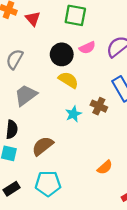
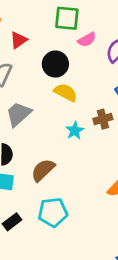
red triangle: (33, 19) -> (19, 40), moved, turned 42
pink semicircle: (87, 48) -> (87, 40), moved
brown cross: (99, 106) -> (103, 119), turned -35

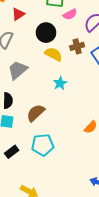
brown cross: (103, 119) -> (77, 46), moved

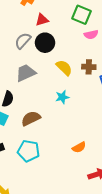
black circle: (46, 33) -> (45, 43), moved

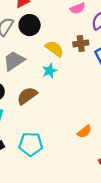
cyan star: (62, 97) -> (50, 71), moved
brown semicircle: (31, 118) -> (27, 96), moved

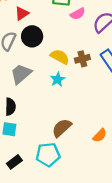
brown cross: (81, 43) -> (82, 59), moved
brown semicircle: (27, 96) -> (62, 128), moved

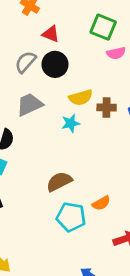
red triangle: (22, 13) -> (51, 34), turned 40
yellow semicircle: (60, 57) -> (81, 97), turned 120
cyan pentagon: (48, 155) -> (71, 217), moved

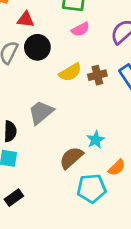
pink semicircle: (116, 53) -> (80, 29), moved
gray trapezoid: (30, 105) -> (41, 112), moved
cyan star: (71, 123) -> (96, 140), moved

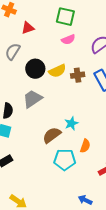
red triangle: (26, 19) -> (28, 28), turned -32
black circle: (37, 47) -> (35, 69), moved
orange semicircle: (117, 168) -> (85, 146), turned -32

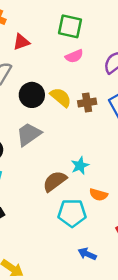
yellow semicircle: (57, 71) -> (61, 97), turned -114
orange semicircle: (85, 146) -> (98, 195), turned 88
blue arrow: (85, 200) -> (87, 254), moved

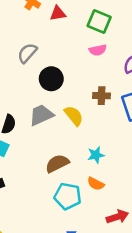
red triangle: (21, 42) -> (58, 13), moved
yellow semicircle: (61, 97) -> (74, 116), moved
cyan star: (80, 166) -> (96, 155), moved

